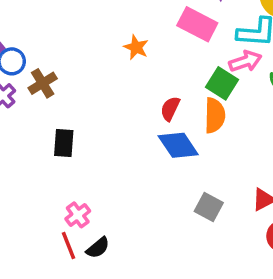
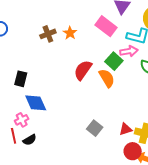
brown cross: (43, 83) -> (48, 34), moved
red semicircle: (170, 109) -> (83, 70), size x1.5
orange semicircle: (215, 115) -> (107, 78), turned -42
blue diamond: (178, 145) -> (36, 103), moved

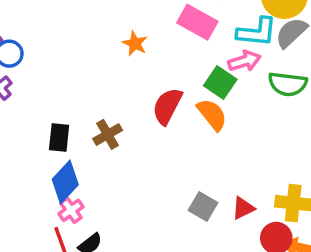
brown cross: (48, 34) -> (108, 134), moved
blue diamond: (36, 103) -> (65, 182), moved, turned 75
red triangle: (126, 129) -> (243, 208), moved

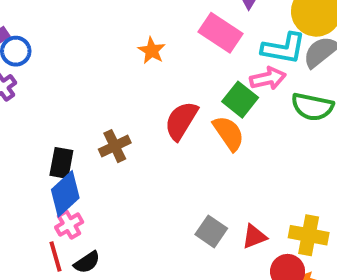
black rectangle: (59, 138) -> (61, 163), moved

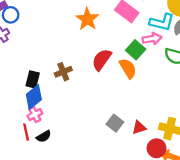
orange star: (152, 51) -> (87, 19), size x1.5

